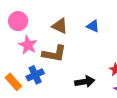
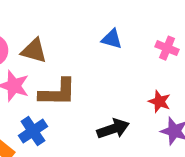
brown triangle: (60, 26) -> (34, 51), moved

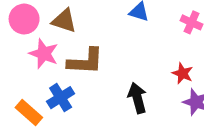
black arrow: (113, 129) -> (137, 98), turned -88

